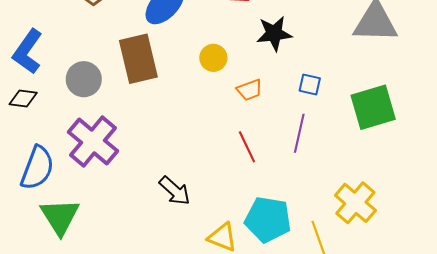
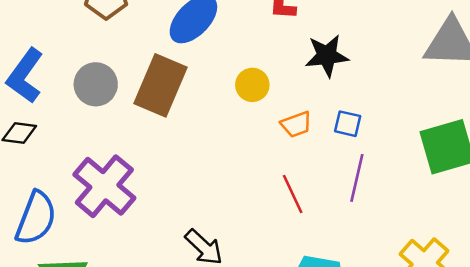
brown rectangle: (138, 59) -> (161, 85), turned 36
gray circle: (84, 79) -> (96, 84), moved
blue square: (310, 85) -> (348, 124), moved

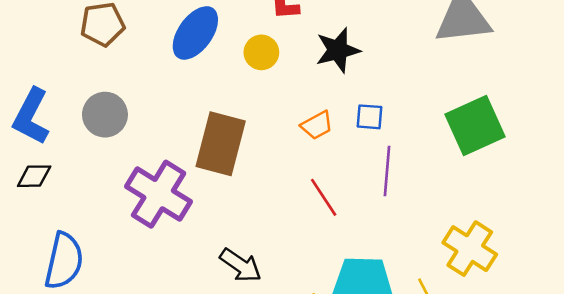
brown rectangle: (161, 85) -> (221, 144), moved
yellow circle: (252, 85) -> (261, 52), moved
purple cross: (104, 186) -> (159, 194), moved

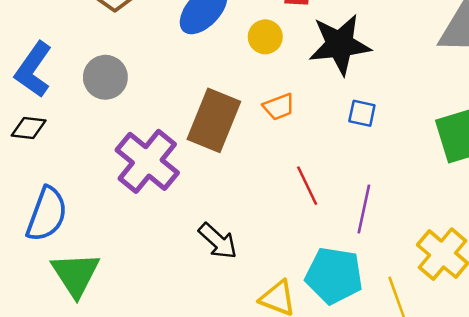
black star: (338, 50) -> (340, 44), size x1.4
orange trapezoid: (317, 125) -> (279, 107), moved
purple line: (387, 171) -> (364, 209), moved

